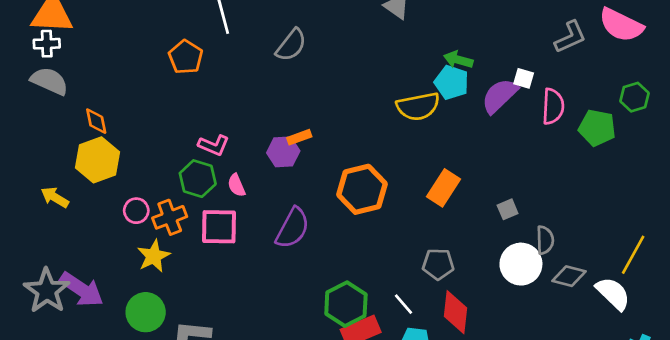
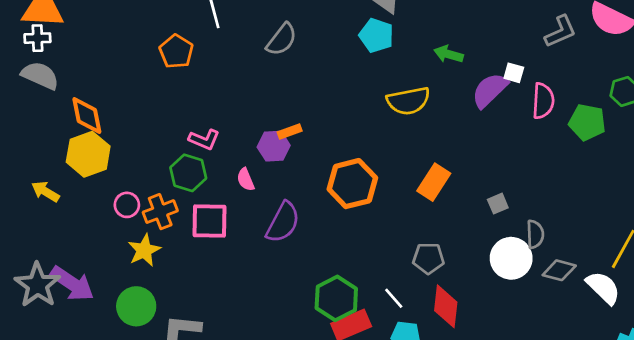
cyan pentagon: (451, 82) -> (376, 35), moved
orange diamond: (96, 121) -> (87, 116), size x1.4
pink semicircle: (236, 185) -> (246, 180), moved

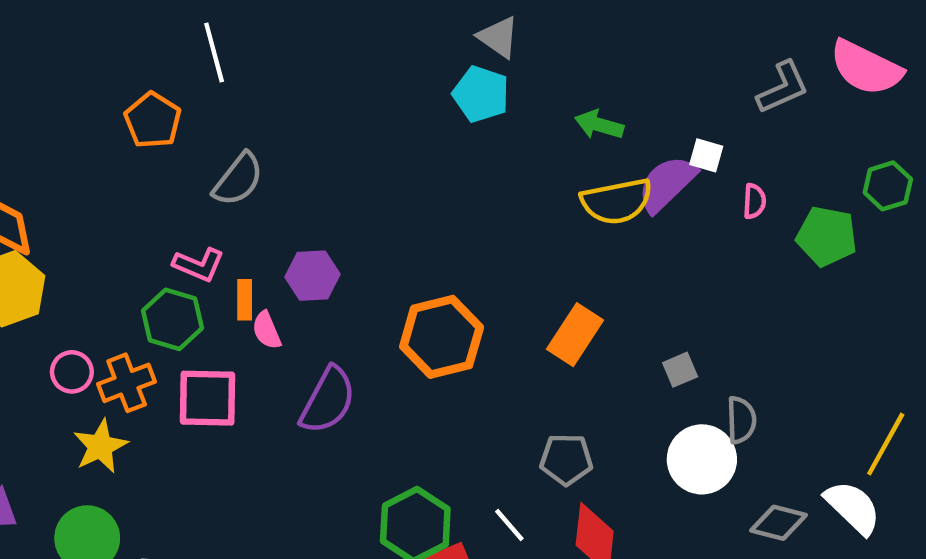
gray semicircle: (282, 39) -> (238, 179), moved
yellow semicircle: (408, 101) -> (617, 201), moved
pink semicircle: (543, 101) -> (754, 201), size x0.6
orange rectangle: (290, 132) -> (245, 300), moved, turned -70
gray diamond: (559, 270) -> (778, 523), moved

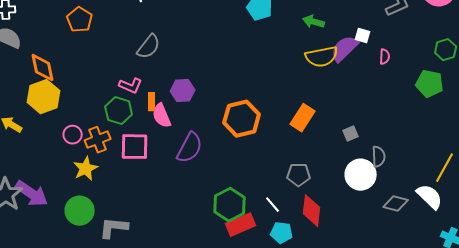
orange pentagon: (153, 120) -> (80, 20), moved
green pentagon: (827, 236) -> (430, 84), moved
pink semicircle: (267, 330) -> (162, 116), size x1.4

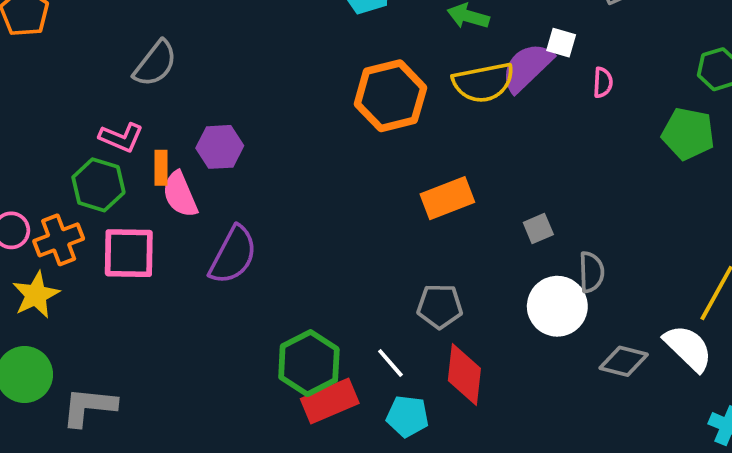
orange rectangle: (303, 118) -> (447, 198), turned 36
orange hexagon: (242, 119) -> (390, 96), moved

